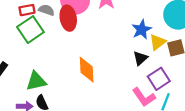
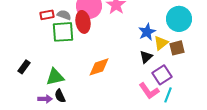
green square: (30, 30) -> (63, 32), moved, turned 30
orange diamond: (87, 70) -> (99, 67), turned 75

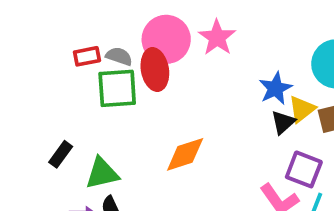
black triangle: (146, 57) -> (283, 122), moved
black rectangle: (24, 67) -> (61, 154), moved
purple square: (162, 75) -> (304, 169), turned -36

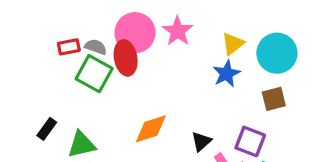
green square: (117, 88) -> (94, 74), turned 33
yellow triangle: (302, 109) -> (233, 44), moved
black triangle: (283, 122) -> (201, 141), moved

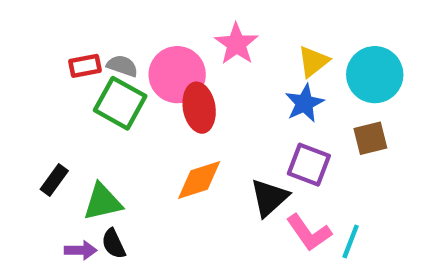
pink circle: (135, 33) -> (177, 75), moved
red ellipse: (126, 58) -> (199, 108), moved
black triangle: (201, 141) -> (269, 198), size x1.4
purple square: (250, 141) -> (309, 165), moved

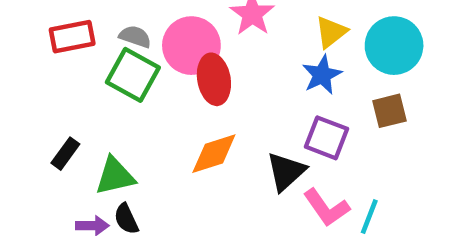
red rectangle: (85, 66) -> (72, 37), moved, size x1.4

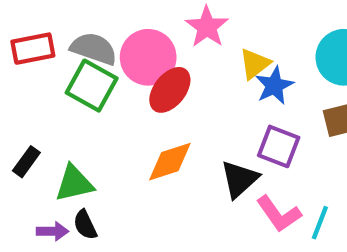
yellow triangle: (331, 32) -> (255, 64), moved
gray semicircle: (135, 37) -> (94, 49), size x1.5
red ellipse: (214, 79) -> (170, 90), turned 48

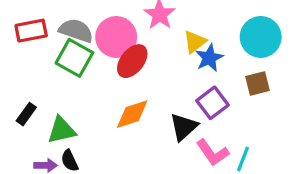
purple square: (279, 146) -> (213, 103), turned 32

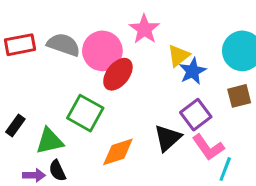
green square: (74, 58) -> (85, 113), moved
orange diamond: (132, 114) -> (118, 152), moved
pink L-shape: (213, 153) -> (208, 147), moved

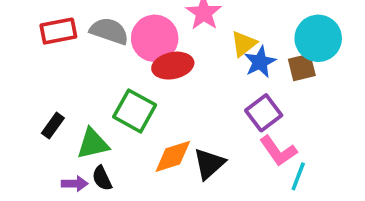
red ellipse: (118, 74) -> (173, 66), turned 40
brown square: (239, 96) -> (302, 67), moved
black triangle: (168, 138) -> (209, 164), moved

